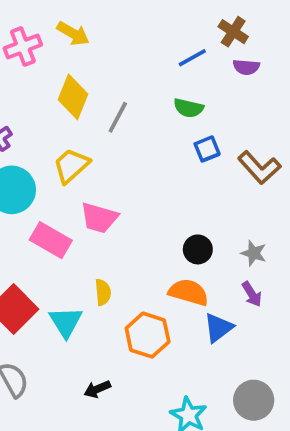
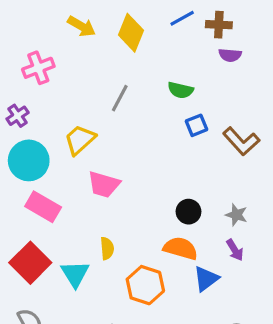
brown cross: (233, 32) -> (219, 25), turned -30
pink cross: (23, 47) -> (38, 68), moved
blue line: (192, 58) -> (182, 18), moved
yellow diamond: (73, 97) -> (131, 33), moved
pink rectangle: (51, 240) -> (43, 207), moved

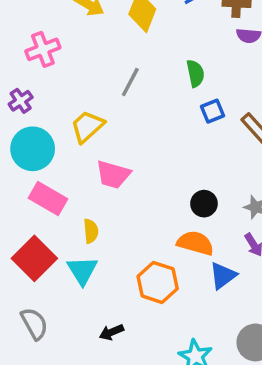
green semicircle: (181, 90) -> (195, 73), turned -115
yellow semicircle: (107, 248) -> (91, 231), moved

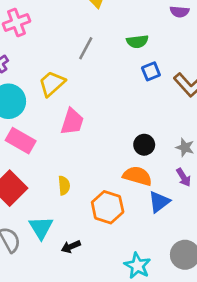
green semicircle: (195, 73) -> (137, 41), turned 95
pink trapezoid: (113, 174) -> (72, 122), turned -88
yellow semicircle: (91, 231) -> (64, 185), moved
cyan triangle: (82, 270) -> (41, 228), moved

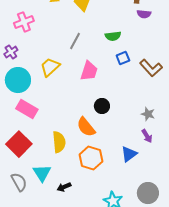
pink trapezoid: (72, 122) -> (89, 71), moved
black circle: (144, 145) -> (102, 106), moved
orange semicircle: (137, 176) -> (86, 127), moved, turned -145
yellow semicircle: (64, 185) -> (59, 142), size x1.5

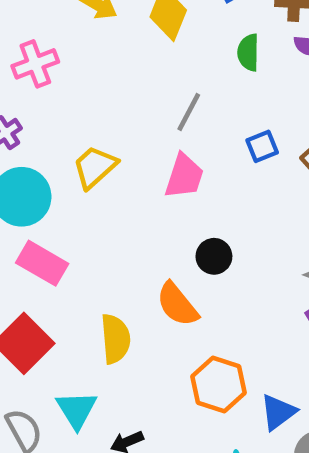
green semicircle: (113, 36) -> (248, 52), moved, turned 98
gray line: (75, 41) -> (189, 112), moved
blue triangle: (129, 154) -> (278, 412), moved
orange hexagon: (91, 158) -> (219, 385), moved

